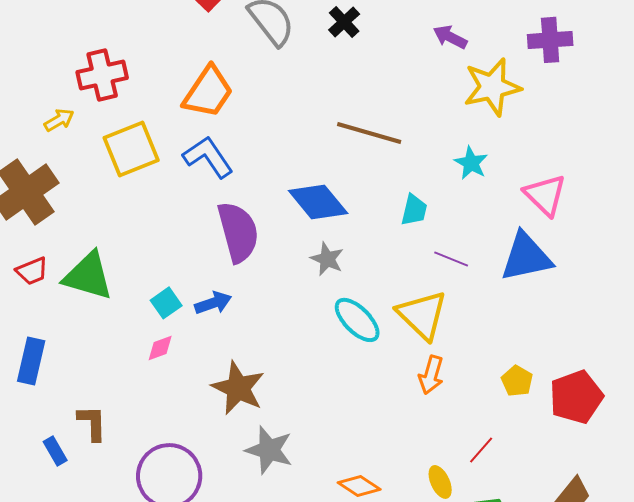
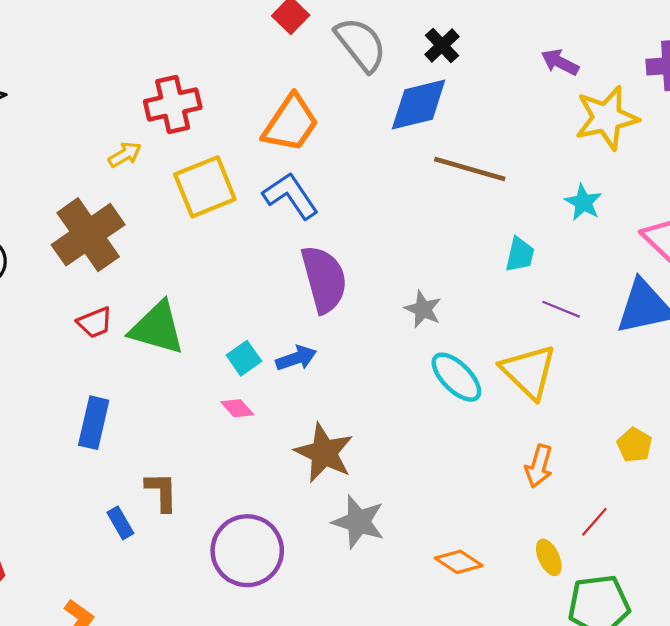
blue diamond: (318, 202) -> (419, 104), moved, turned -64
pink diamond: (160, 348) -> (237, 408), turned 68
orange arrow: (431, 375) -> (539, 466), moved

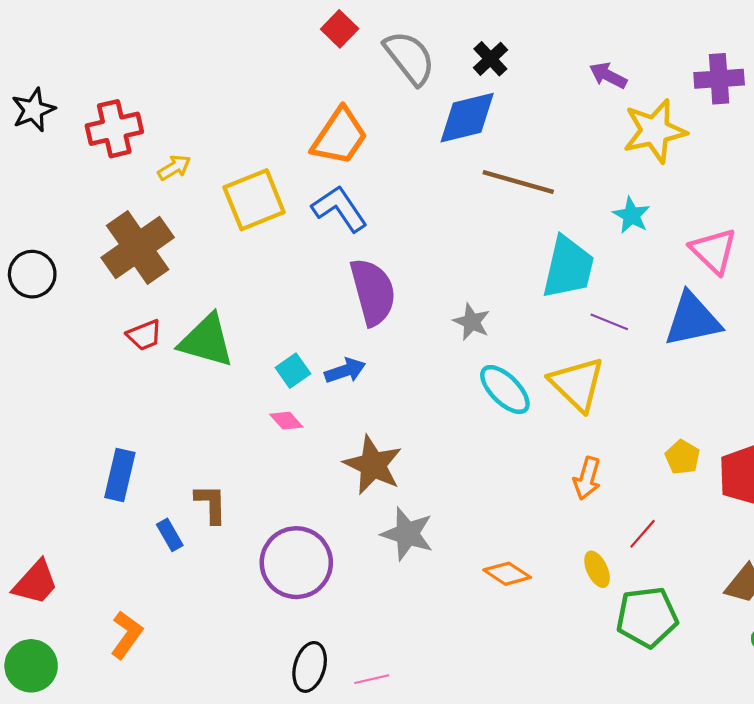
red cross: (173, 104) -> (114, 129), moved
cyan trapezoid: (520, 255) -> (568, 267), size x1.8
blue rectangle: (94, 423) -> (120, 475), moved

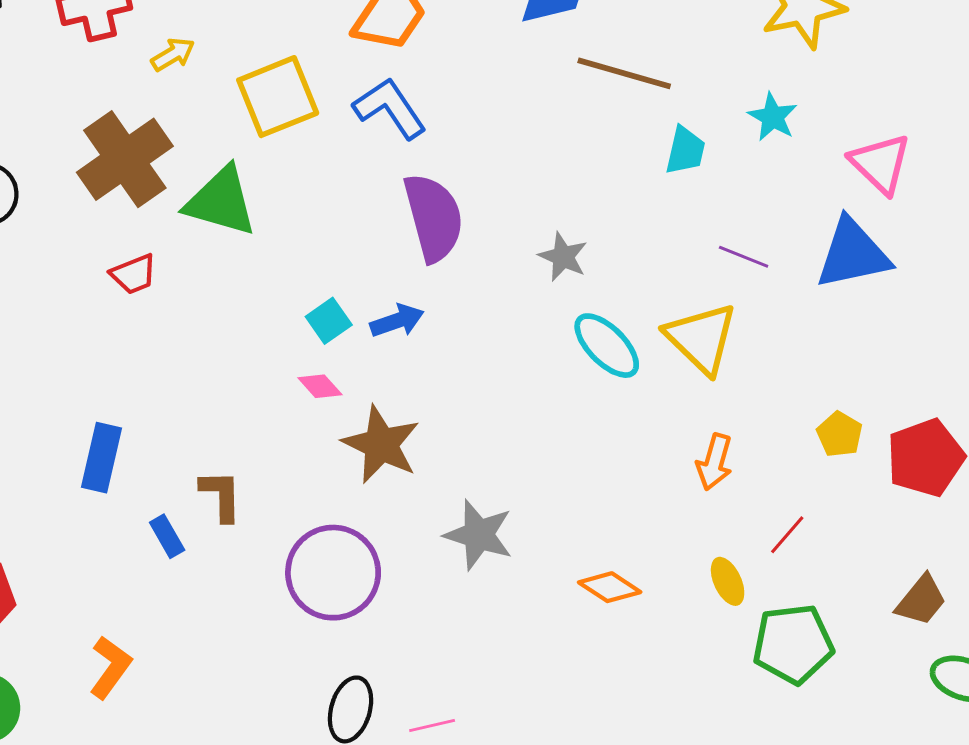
cyan trapezoid: (568, 267) -> (685, 150), moved, size x0.6
green triangle: (206, 341) -> (221, 201), moved
brown star: (373, 465) -> (381, 445), moved

